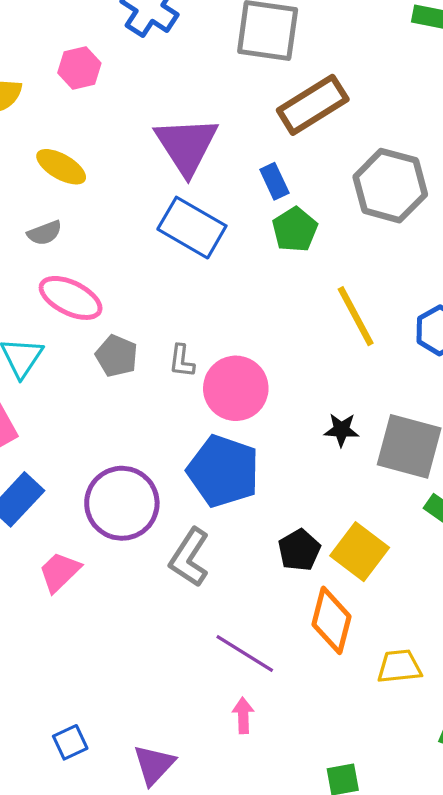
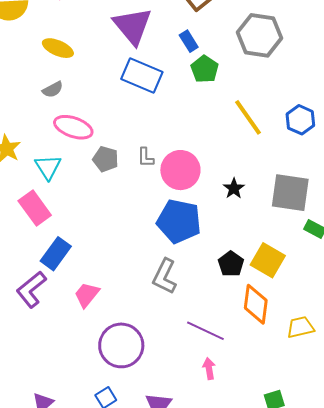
black star: (341, 430) -> (234, 188), moved, turned -30
purple circle: (122, 503) -> (121, 345), moved

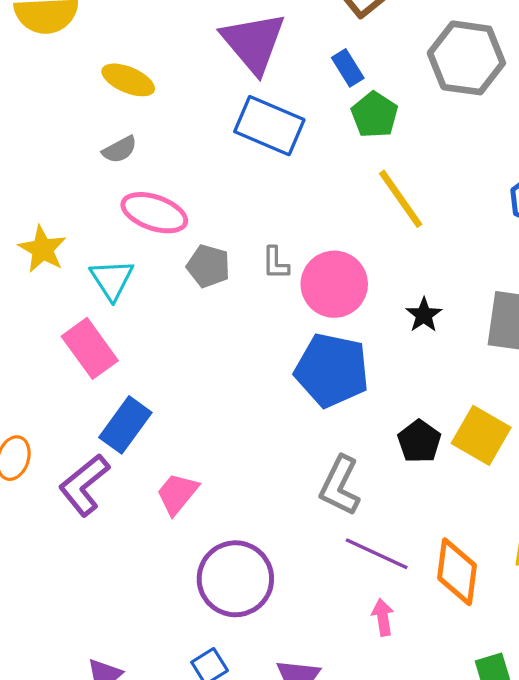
yellow line: (248, 117) -> (401, 199), moved
gray L-shape: (165, 276) -> (340, 486), moved
orange diamond: (256, 304) -> (457, 572), moved

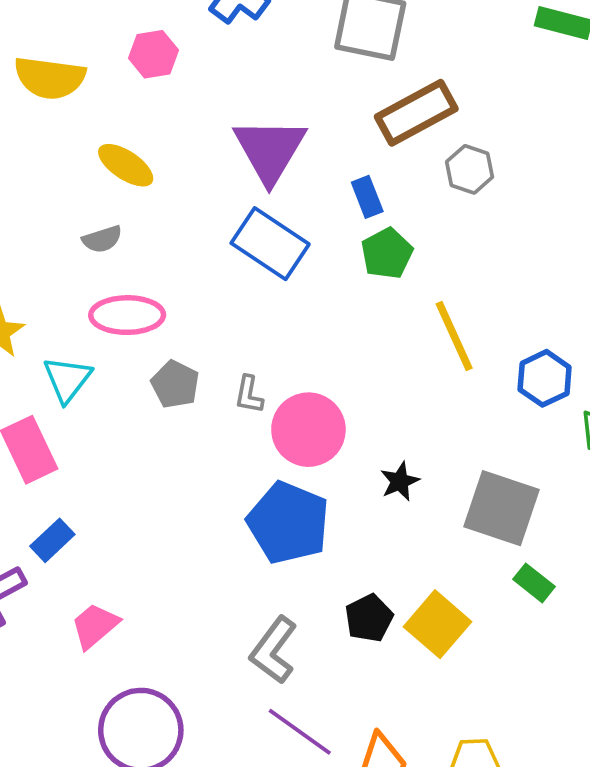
gray hexagon: (466, 58) -> (470, 169), moved, size x0.6
yellow line: (401, 199) -> (454, 336), moved
pink ellipse: (154, 213) -> (127, 315), turned -30
blue rectangle: (125, 425) -> (52, 540), size x0.7

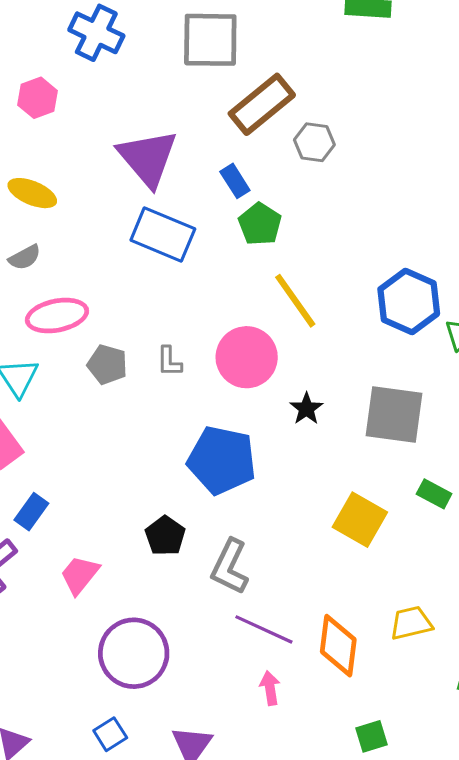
yellow line: (454, 336) -> (295, 301), moved
blue hexagon: (545, 378) -> (409, 301), size x1.4
pink circle: (308, 430) -> (247, 357), moved
green rectangle: (534, 583) -> (434, 494), moved
black pentagon: (369, 618) -> (165, 536), moved

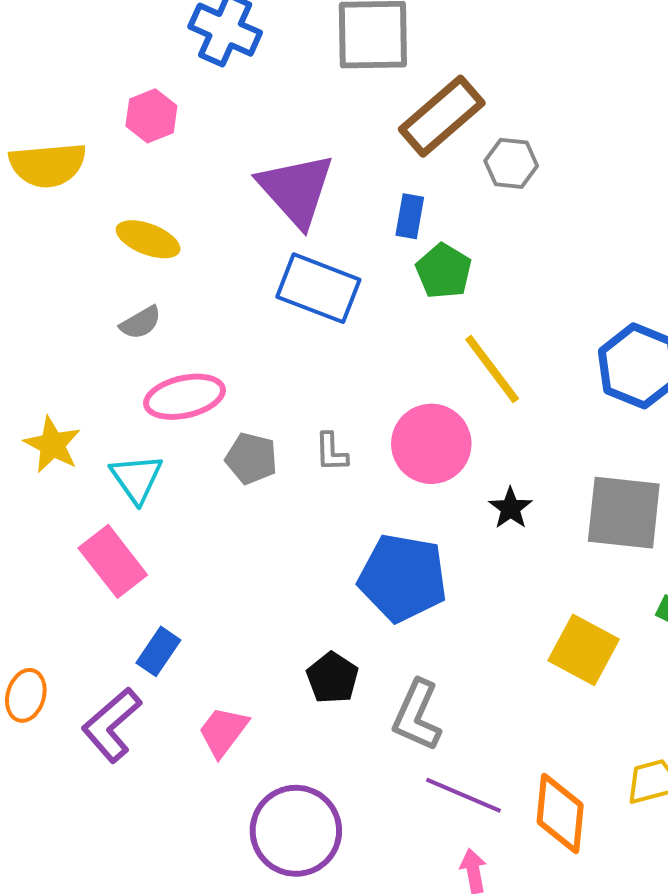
blue rectangle: (235, 181) -> (410, 216), turned 44

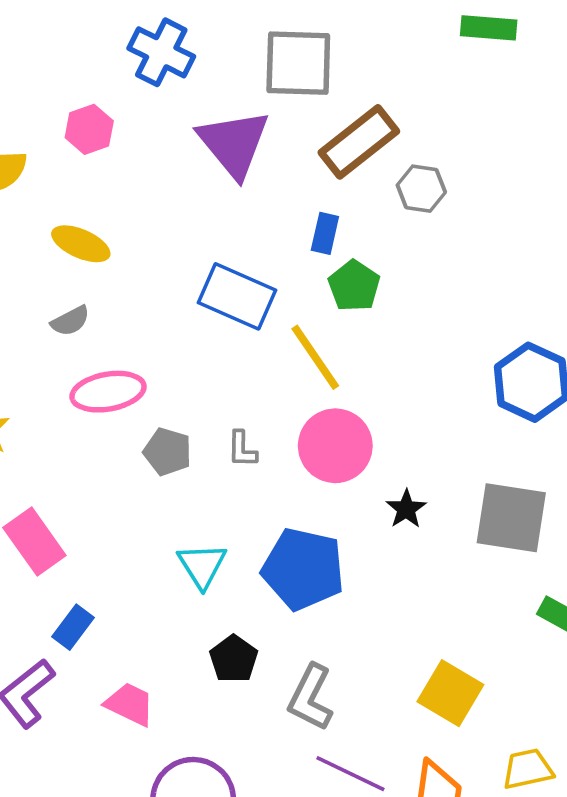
purple triangle: (296, 190) -> (234, 143), moved
yellow line: (492, 369) -> (315, 357), moved
cyan triangle: (136, 478) -> (202, 566), moved
yellow square: (584, 650) -> (450, 693), moved
pink trapezoid: (223, 731) -> (130, 704), turned 76

